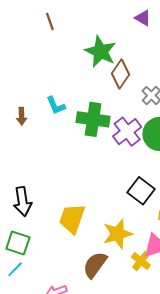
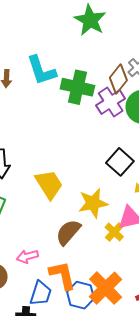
brown diamond: (120, 74) -> (118, 79), moved
cyan L-shape: (56, 105) -> (41, 70), size x1.6
yellow trapezoid: (72, 218) -> (49, 184), turned 124

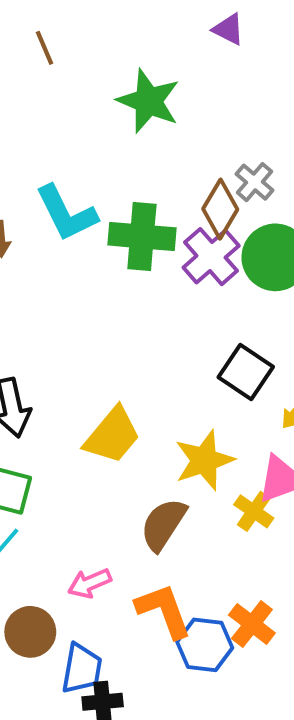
yellow trapezoid: (49, 184) -> (112, 435), turned 80
orange cross: (106, 288) -> (252, 624), size x0.7
blue trapezoid: (41, 293) -> (82, 669), moved

